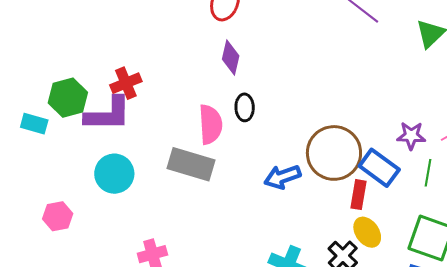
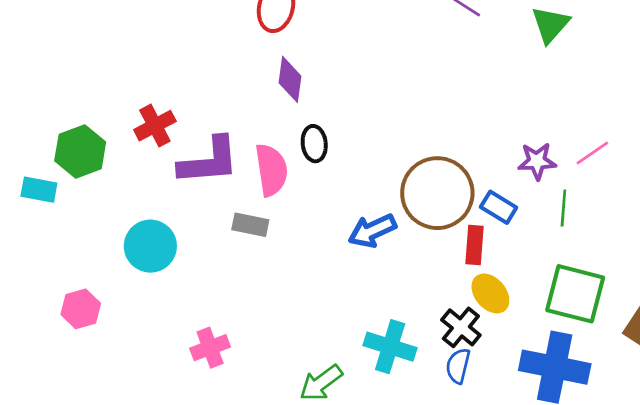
purple L-shape: (108, 114) -> (209, 161), moved
gray rectangle: (191, 164) -> (250, 225), size x0.6
blue rectangle: (379, 168) -> (499, 207), size x0.7

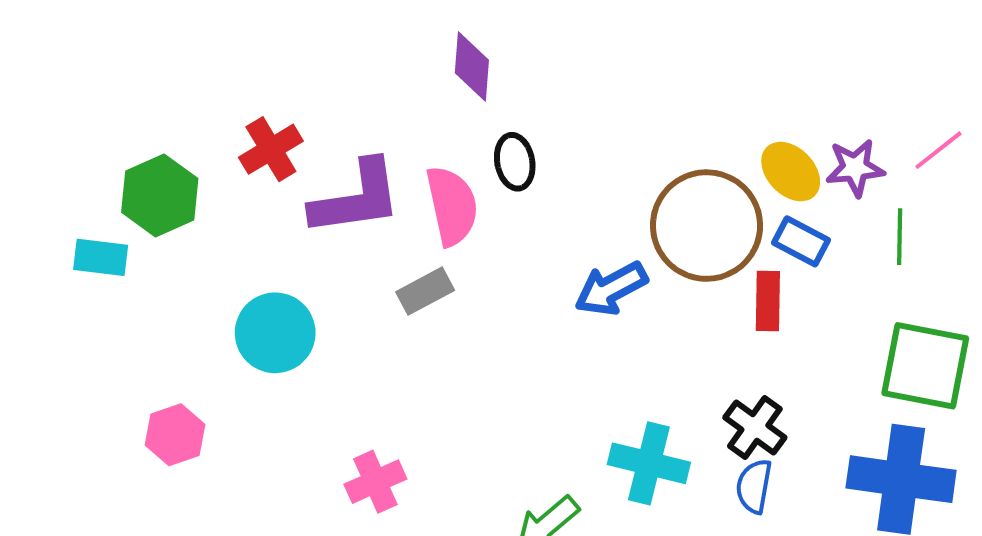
gray rectangle: (250, 225) -> (425, 291), turned -36
yellow ellipse: (490, 293) -> (791, 172), moved

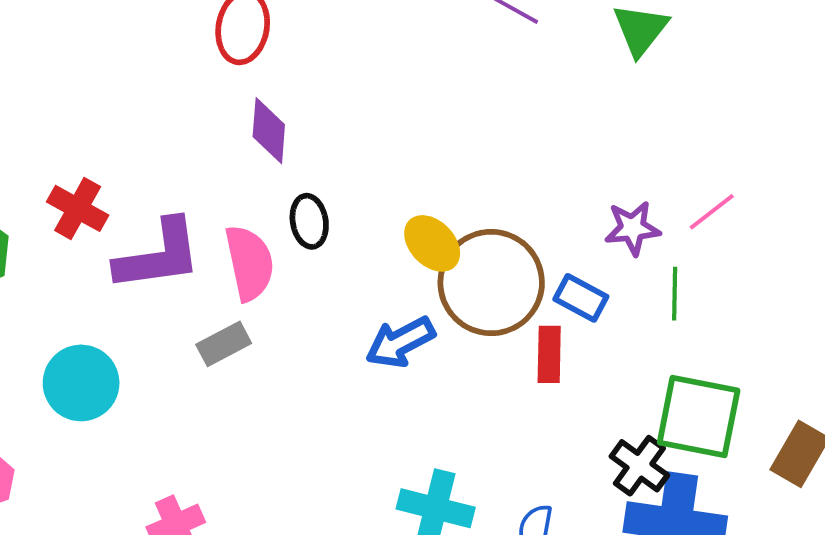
red cross: (271, 149) -> (78, 208), turned -30
yellow ellipse: (791, 172) -> (432, 243), moved
black cross: (755, 428) -> (639, 466), moved

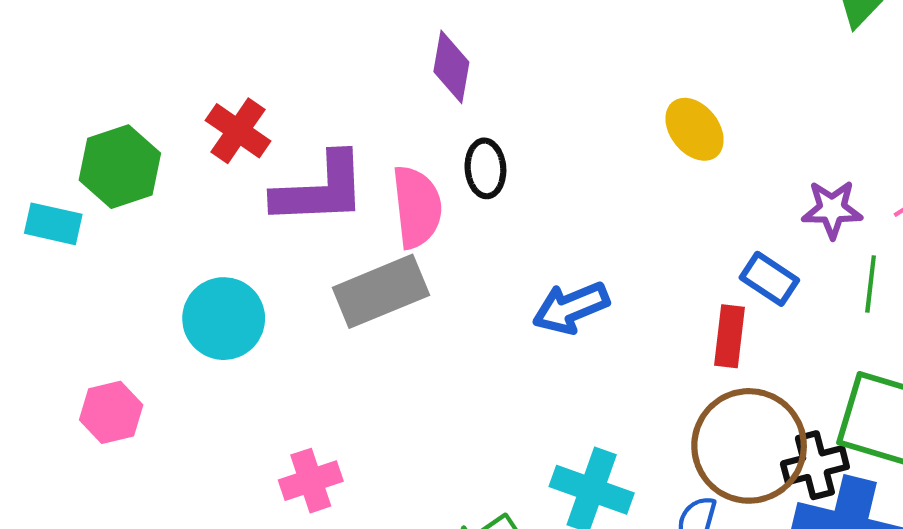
yellow ellipse: (432, 243) -> (695, 129), moved
brown circle: (491, 283) -> (749, 446), moved
gray rectangle: (224, 344) -> (381, 291), size x1.6
black cross: (639, 466) -> (815, 465), turned 34

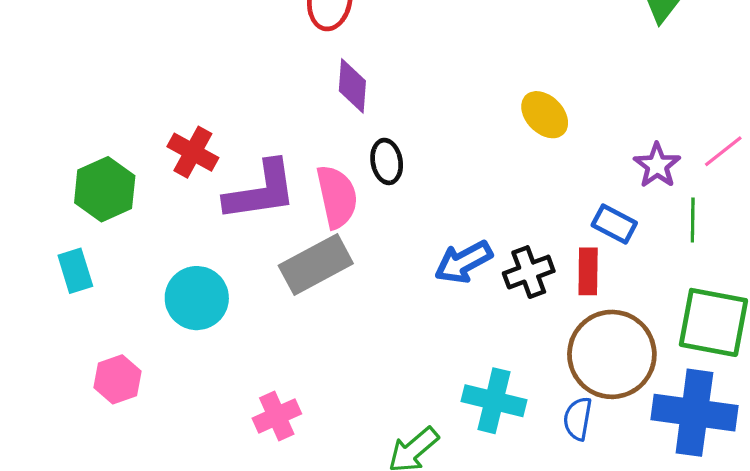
purple star: (832, 209) -> (657, 165), turned -30
cyan rectangle: (53, 224) -> (75, 271), moved, turned 66
black cross: (815, 465) -> (529, 272), moved

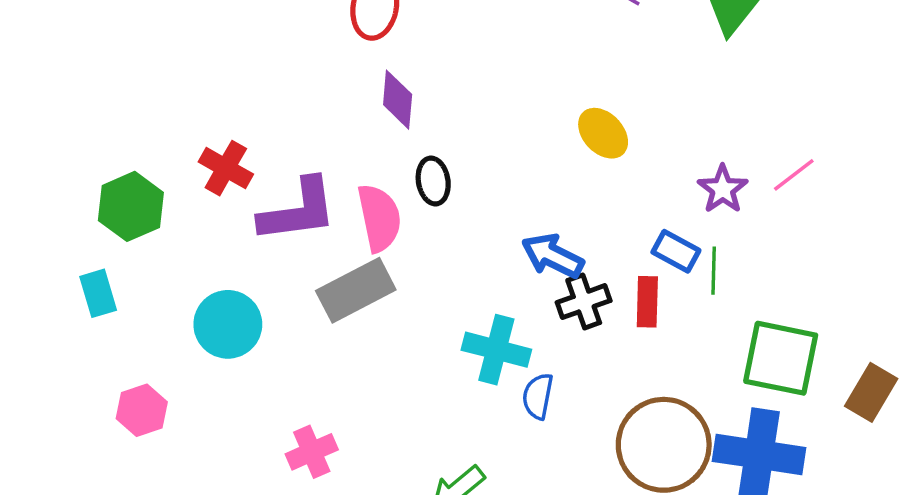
green line: (693, 220) -> (714, 271), moved
blue arrow: (463, 262) -> (553, 256), moved, turned 54
brown circle: (612, 354) -> (664, 445), moved
cyan cross: (494, 401) -> (496, 350), moved
blue semicircle: (578, 419) -> (538, 396), moved

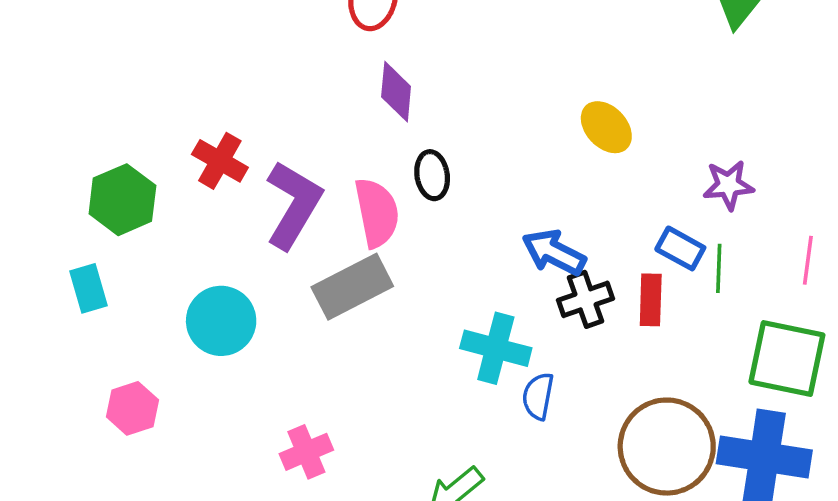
pink line: (794, 175) -> (808, 260), moved, turned -45
purple star: (723, 189) -> (728, 185), turned 30
purple L-shape: (298, 211) -> (294, 205), turned -52

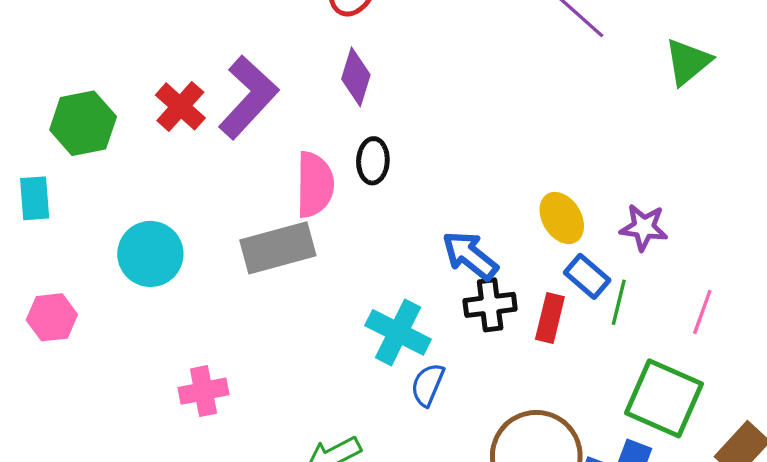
yellow ellipse: (606, 127) -> (562, 218), moved
purple L-shape: (294, 205) -> (248, 97), moved

